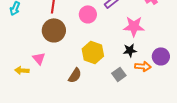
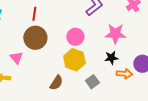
pink circle: (88, 14) -> (75, 37), moved
pink triangle: (39, 58) -> (16, 58), moved
gray square: (119, 74) -> (92, 82), moved

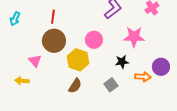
black star: (111, 58) -> (122, 62), moved
yellow hexagon: (74, 60) -> (78, 60), moved

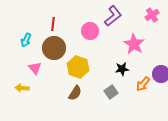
cyan arrow: (15, 19) -> (26, 40), moved
pink star: (134, 37) -> (134, 44), turned 30
pink circle: (94, 40) -> (90, 31), moved
orange arrow: (143, 77) -> (143, 84), turned 126

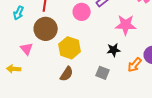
cyan arrow: (26, 40) -> (19, 13), moved
pink star: (134, 44) -> (126, 25), turned -30
gray square: (111, 92) -> (103, 73), turned -32

